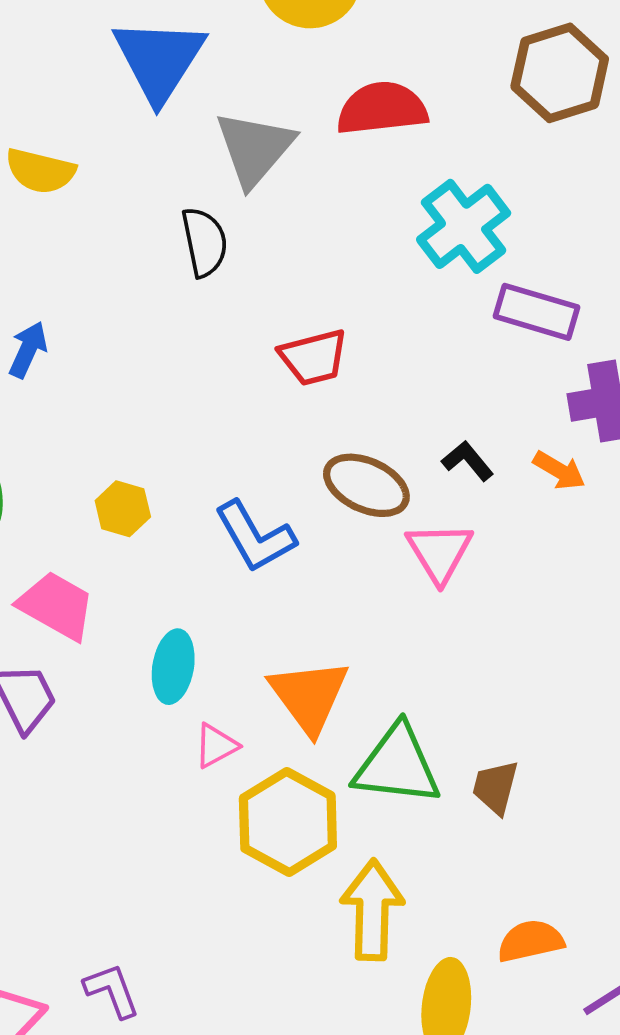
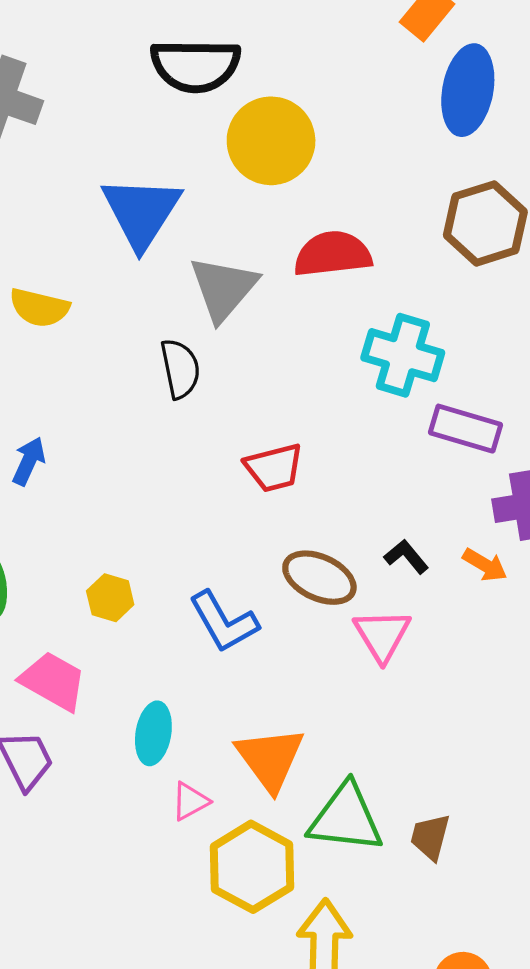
cyan cross: (464, 226) -> (403, 355), turned -36

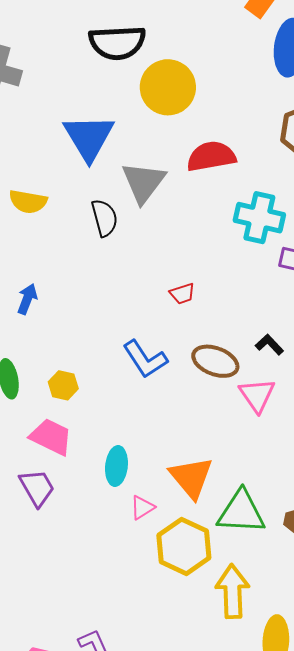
black semicircle: (180, 369) -> (105, 218), moved
red trapezoid: (274, 468) -> (182, 294), size x0.7
yellow hexagon: (110, 598) -> (63, 385), moved
blue L-shape: (224, 622) -> (145, 359), moved

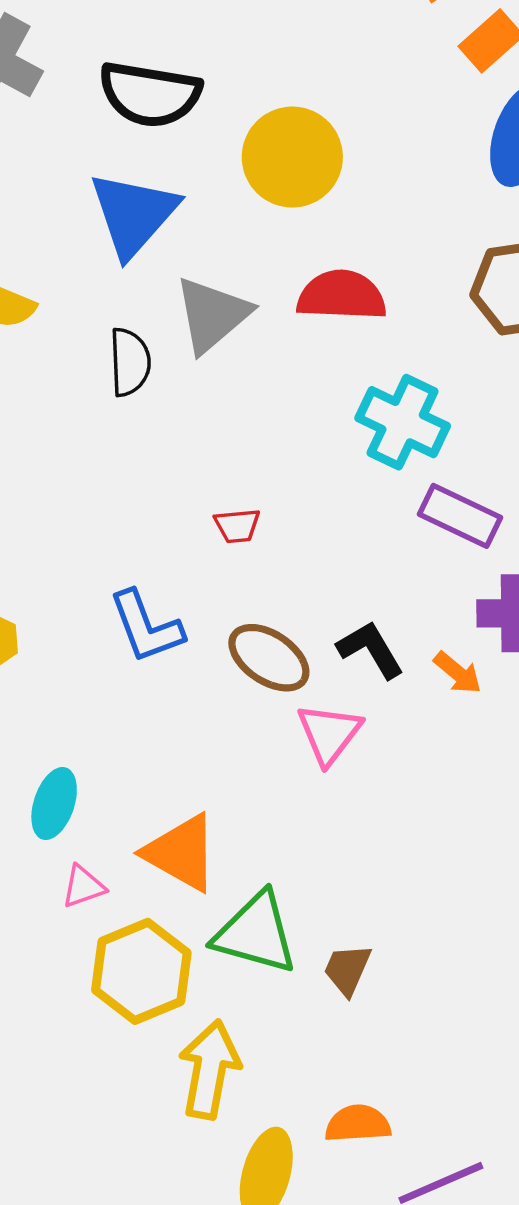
black semicircle: (117, 43) -> (150, 94), moved
black L-shape: (269, 345) -> (371, 649), size x1.4
orange triangle: (191, 477) -> (181, 853), turned -33

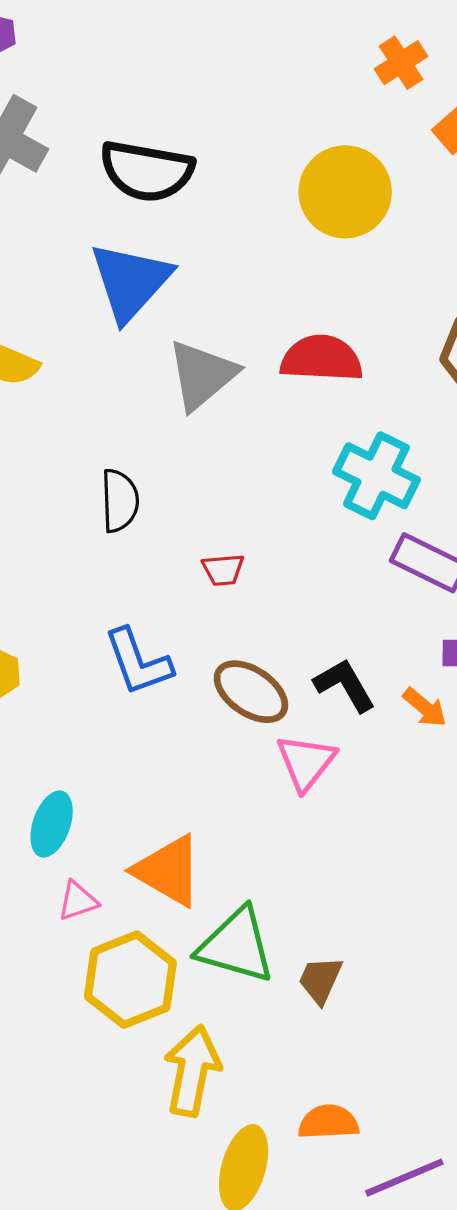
yellow circle: (292, 157) -> (345, 192), moved
black semicircle: (130, 362) -> (120, 501), moved

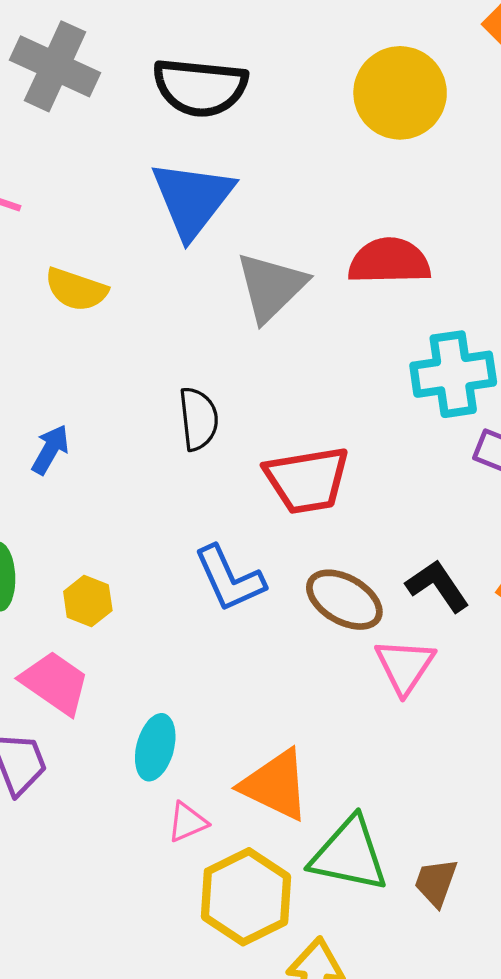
cyan cross: (376, 476) -> (453, 374), turned -30
red trapezoid: (223, 570) -> (307, 480), size x2.0

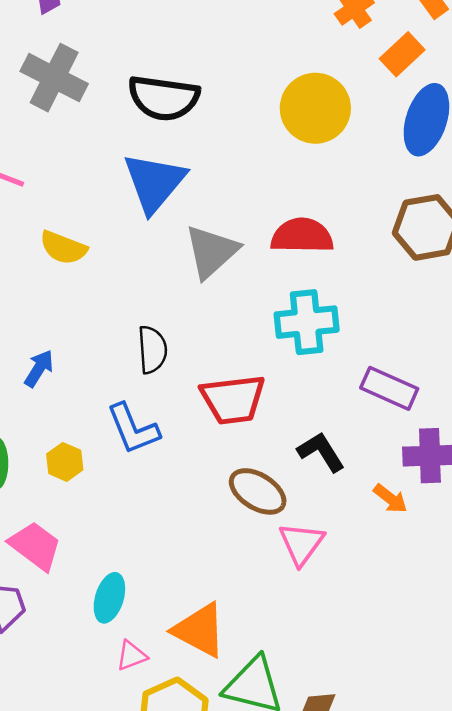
cyan cross: (453, 374) -> (307, 322), moved
blue L-shape: (229, 579) -> (133, 429), moved
black L-shape: (438, 586) -> (321, 452), moved
yellow hexagon: (88, 601) -> (65, 462), moved

